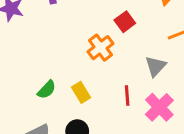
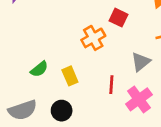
red square: (125, 22) -> (119, 18), turned -36

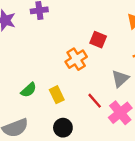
red line: (111, 85) -> (95, 101), turned -42
black circle: (62, 111) -> (63, 128), moved

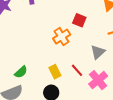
green semicircle: (29, 90) -> (21, 72), moved
yellow rectangle: (57, 95) -> (55, 72), moved

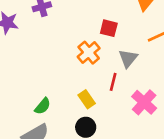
gray triangle: (98, 52) -> (128, 58), moved
red line: (77, 70) -> (113, 82), moved, turned 64

